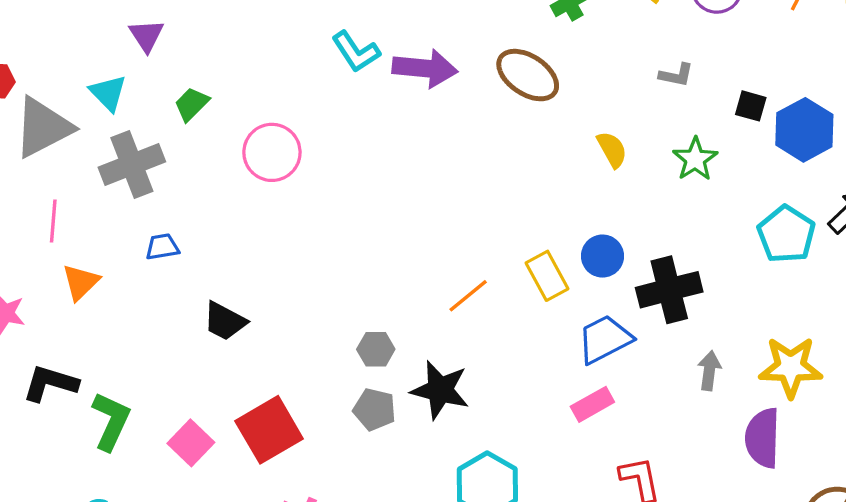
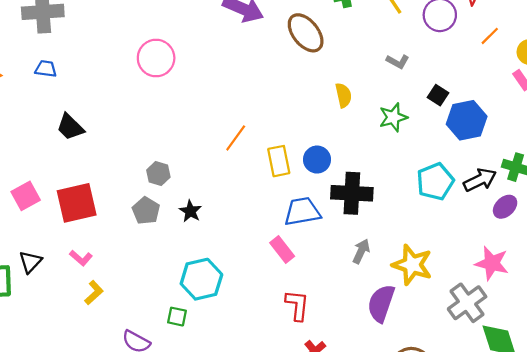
pink circle: (272, 152) -> (156, 58), moved
orange line: (468, 296) -> (236, 138), moved, turned -32
black star: (440, 390) -> (190, 211), size x0.6
pink rectangle: (592, 404) -> (282, 250), turned 64

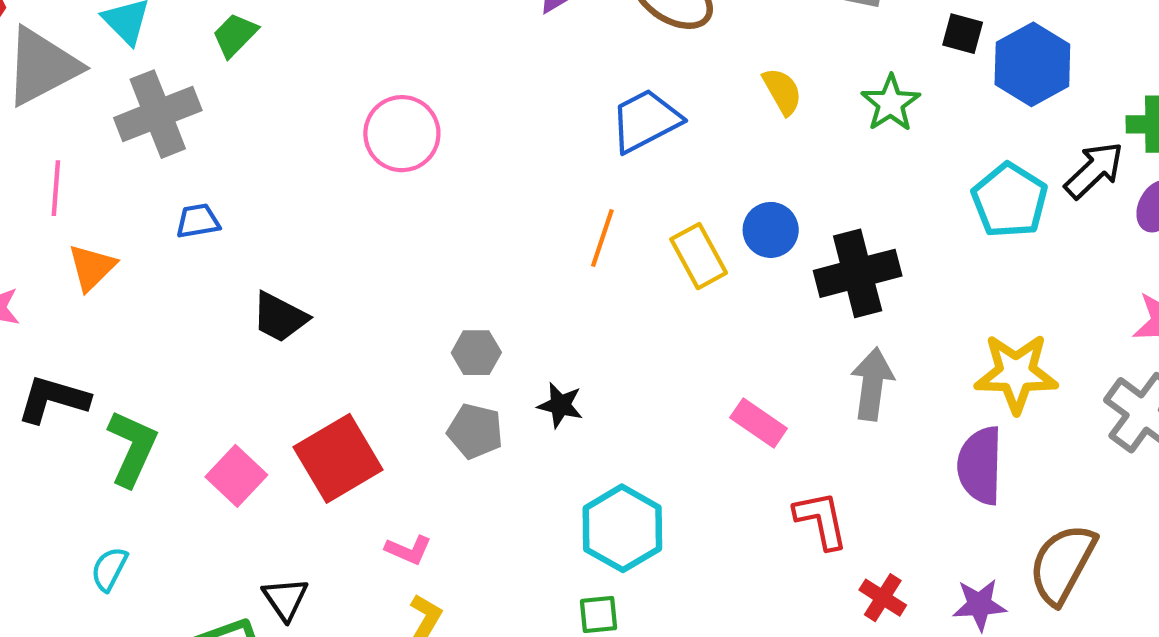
blue trapezoid: (302, 212) -> (645, 121), moved
gray arrow: (361, 251) -> (872, 384), moved, size x1.4
pink L-shape: (81, 258) -> (408, 550), moved

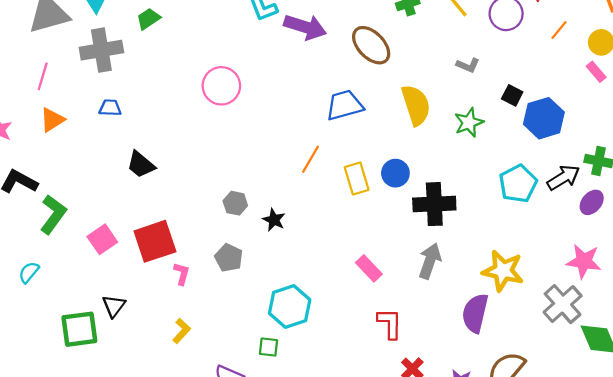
yellow semicircle: (782, 91) -> (416, 105), size x1.6
black star: (560, 405) -> (274, 220), moved
gray pentagon: (475, 431) -> (229, 258), moved
pink L-shape: (408, 550) -> (182, 274), moved, turned -110

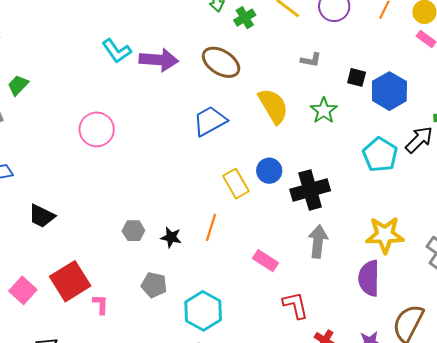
orange line: (310, 159) -> (211, 227), moved
gray pentagon: (229, 258) -> (154, 285), moved

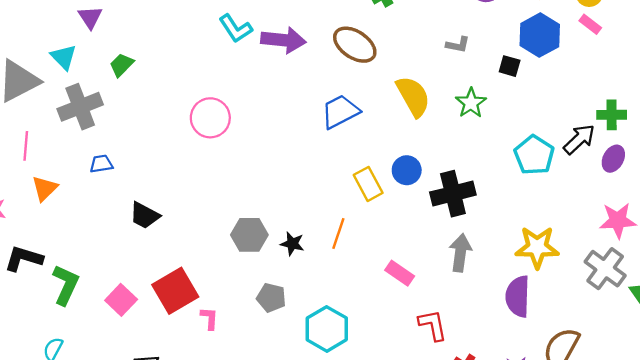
blue hexagon: (389, 91) -> (540, 35), moved
gray hexagon: (133, 231) -> (249, 235), size x1.4

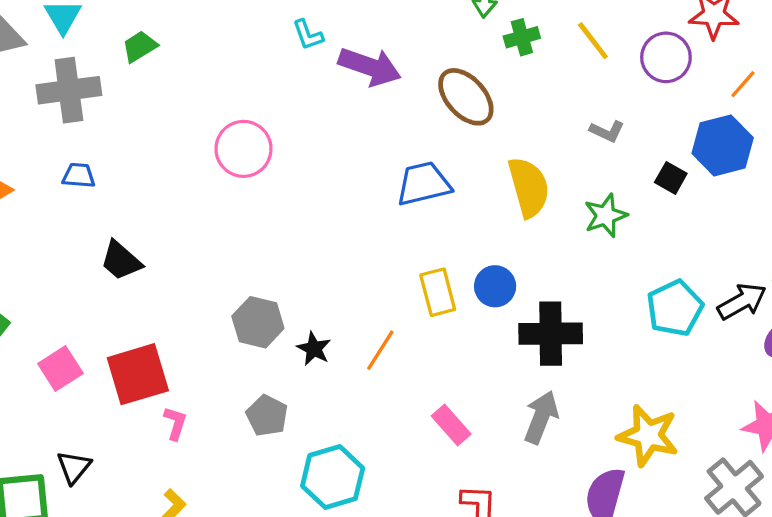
cyan L-shape: (235, 28) -> (308, 35), size x0.7

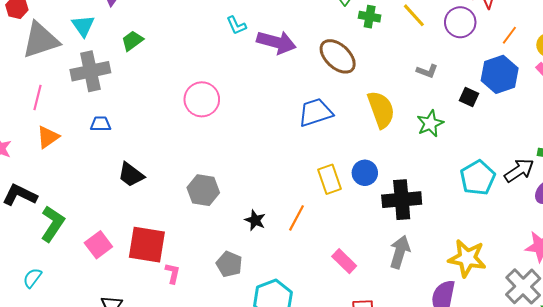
green cross: (522, 37) -> (370, 17), turned 30
gray hexagon: (258, 322) -> (203, 190), moved
red square: (138, 374) -> (147, 245), turned 30

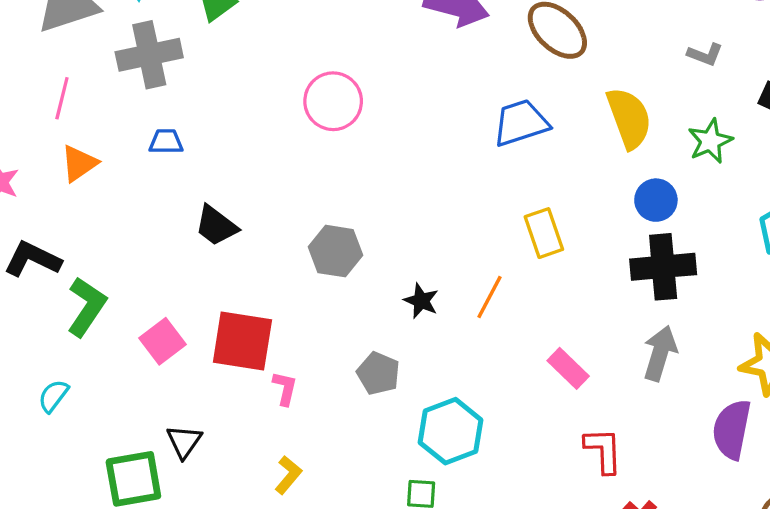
blue circle: (365, 173) -> (656, 200), moved

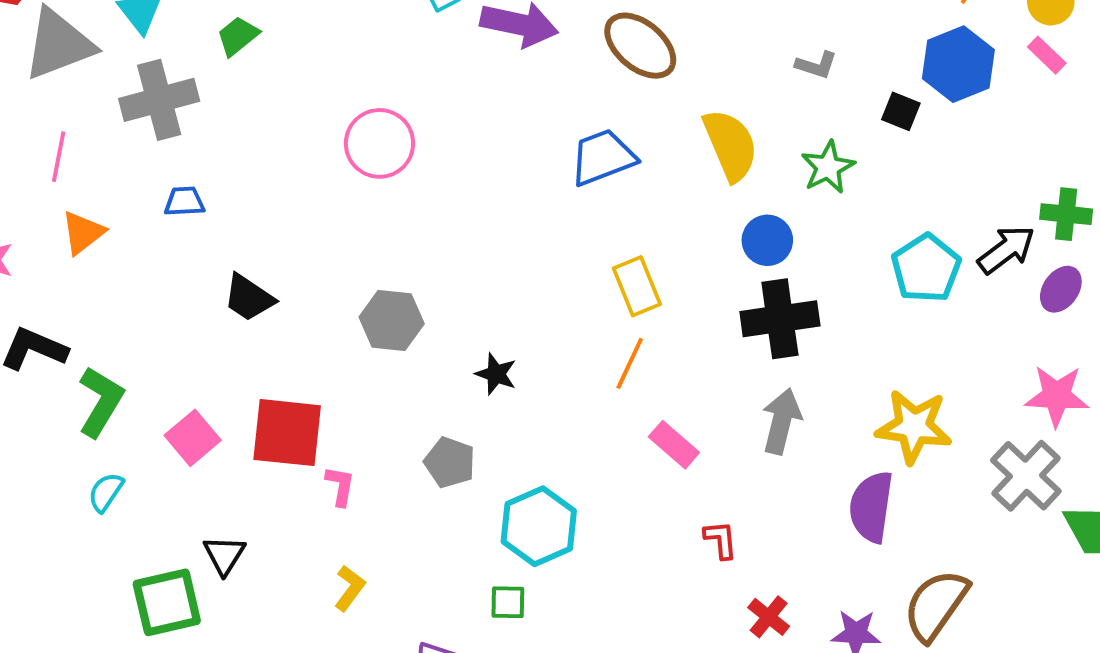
orange line: (489, 297) -> (630, 363), moved
cyan semicircle: (53, 396) -> (106, 492), moved
red L-shape: (603, 450) -> (721, 540), size x0.7

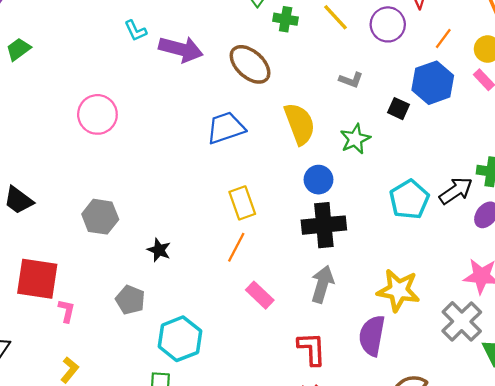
red L-shape: (721, 540) -> (312, 349), moved, size x1.5

